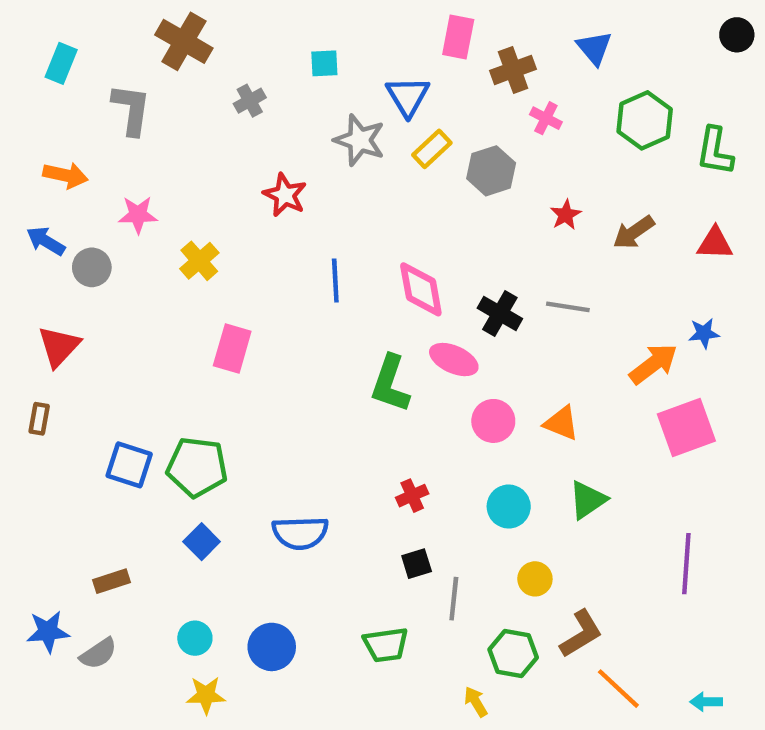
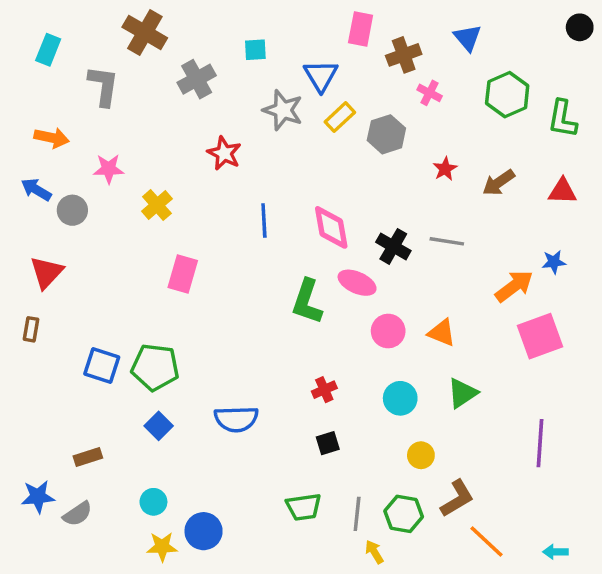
gray cross: (250, 101) -> (197, 79), size x1.5
gray line: (454, 599) -> (357, 514), moved
blue circle: (272, 647) -> (204, 531), moved

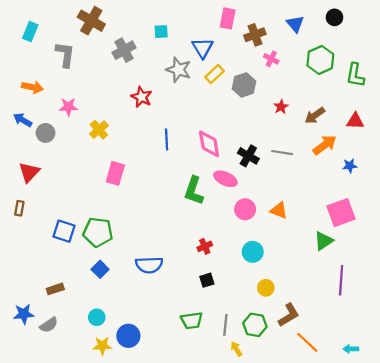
black circle: (580, 27) -> (334, 17), moved
orange arrow: (514, 286) -> (325, 145), moved
green triangle: (462, 393) -> (324, 241), moved

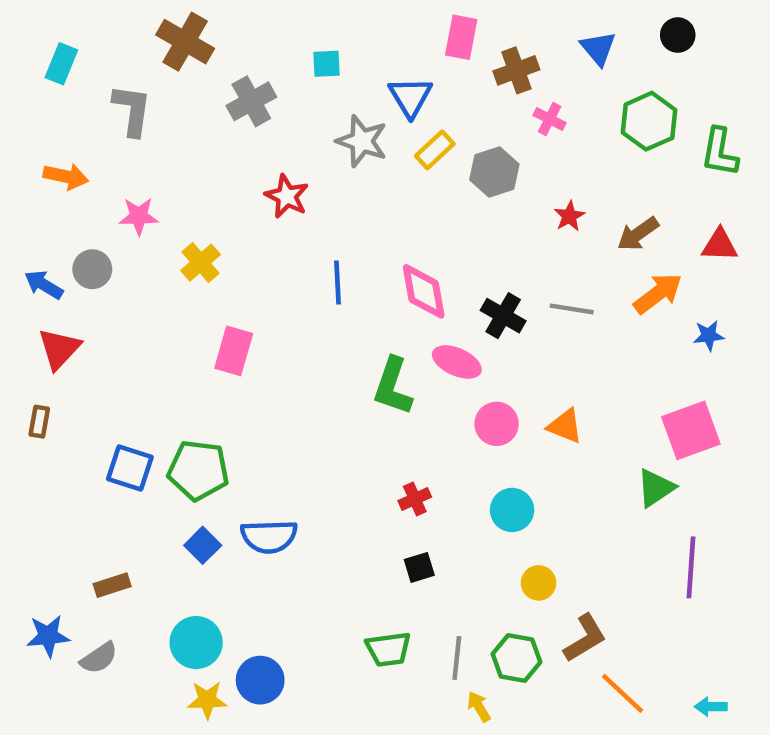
blue arrow: (23, 120) -> (44, 285), moved
blue semicircle: (149, 265) -> (269, 536), moved
cyan circle: (97, 317) -> (196, 643), size x1.5

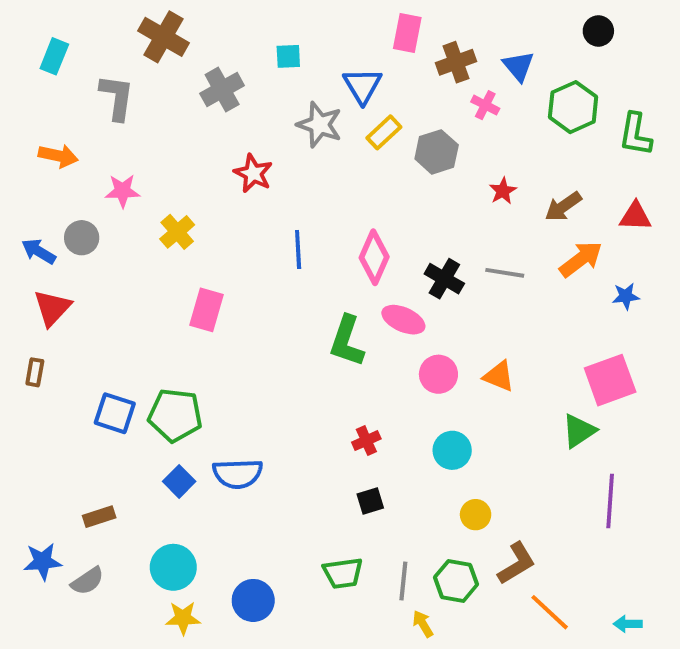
blue triangle: (598, 48) -> (518, 66), moved
pink diamond: (424, 291) -> (374, 257), turned 34
blue circle: (260, 680) -> (253, 600), moved

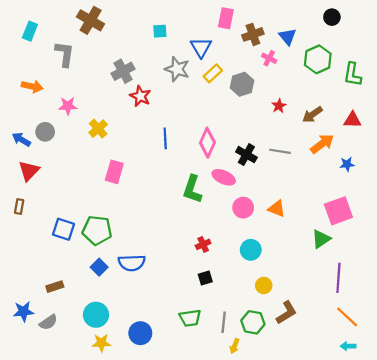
gray cross: (222, 90) -> (123, 71), moved
orange line: (550, 612) -> (347, 317), moved
yellow arrow: (423, 624) -> (234, 346), turned -128

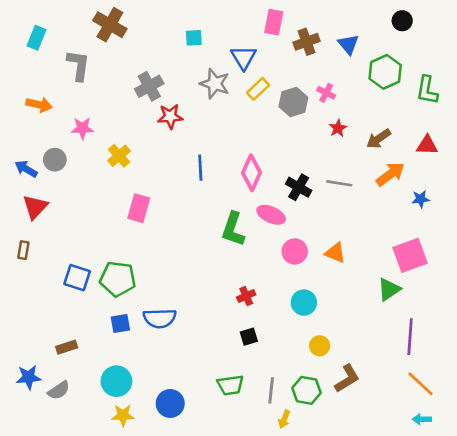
pink cross: (269, 58) -> (326, 93), moved
red star: (140, 96) -> (170, 116), turned -30
blue square: (99, 267) -> (120, 324), turned 35

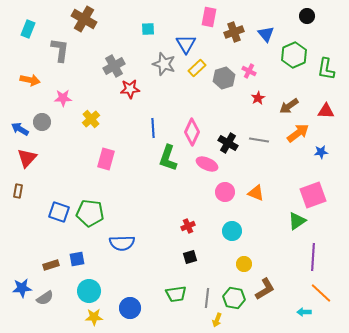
green L-shape: (233, 229) -> (168, 158), moved
blue square: (120, 324) -> (77, 259), moved
cyan arrow: (422, 419) -> (304, 312), moved

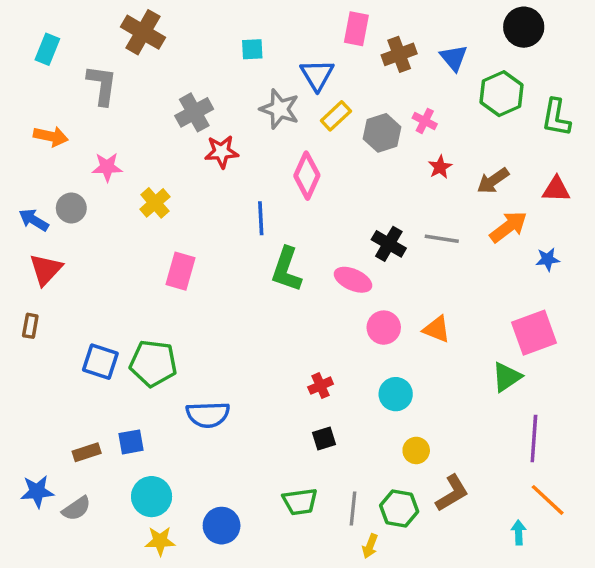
black circle: (307, 16) -> (524, 27), size x1.5
pink diamond: (192, 132) -> (307, 176), moved
cyan arrow: (304, 312) -> (519, 532), turned 88

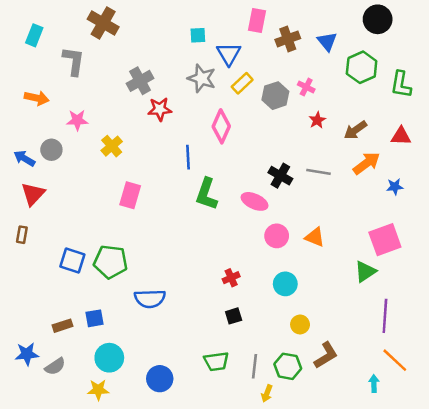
cyan square: (252, 49) -> (198, 35), moved
yellow star: (160, 541) -> (98, 390), moved

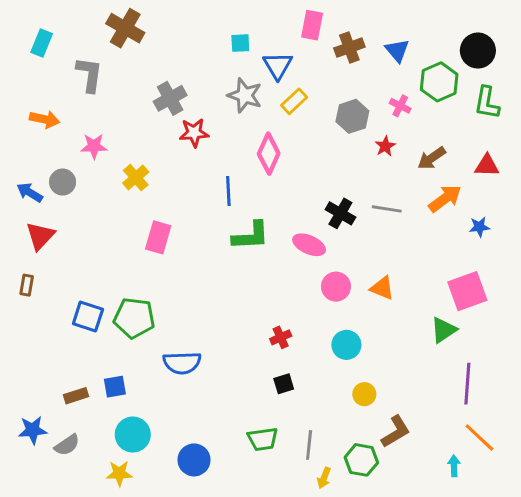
black circle: (378, 19) -> (478, 51), moved
pink cross: (306, 87) -> (400, 106), moved
gray hexagon: (275, 96) -> (352, 116), moved
green L-shape: (207, 194) -> (251, 236), turned -112
green hexagon: (288, 366) -> (361, 460), moved

